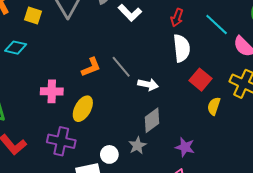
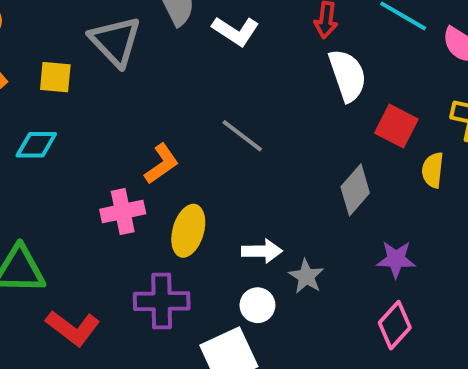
orange L-shape: (91, 67) -> (162, 164), moved
white arrow: (148, 85) -> (262, 251), moved
gray diamond: (152, 120) -> (355, 190), moved

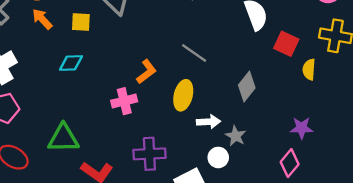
gray diamond: (355, 190) -> (247, 86), moved
yellow ellipse: (188, 231) -> (183, 95), moved
purple star: (396, 259) -> (302, 128), moved
white circle: (257, 305) -> (218, 157), moved

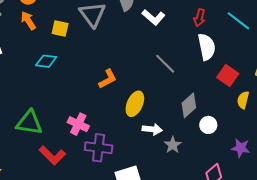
gray line: (194, 53) -> (165, 64), moved
pink cross: (124, 101) -> (78, 124), moved, turned 30
purple star: (302, 128) -> (241, 148), moved
white circle: (218, 157) -> (208, 125), moved

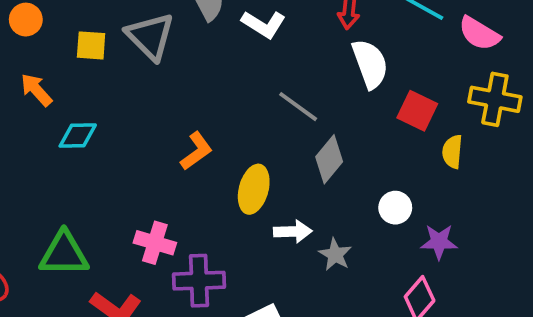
orange arrow: (28, 21) -> (36, 90), moved
yellow square: (60, 29) -> (91, 45), moved
gray diamond: (189, 105) -> (329, 159), moved
purple star: (241, 148) -> (439, 242), moved

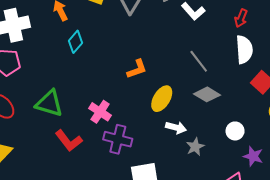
cyan diamond: (78, 136) -> (75, 42), turned -65
gray diamond: (329, 159) -> (207, 94), turned 65

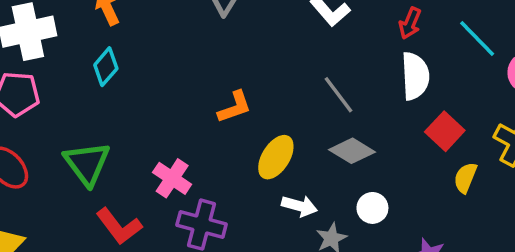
cyan diamond: (75, 42) -> (106, 67), moved
green triangle: (49, 103) -> (87, 164), turned 36
white circle: (235, 131) -> (372, 208), moved

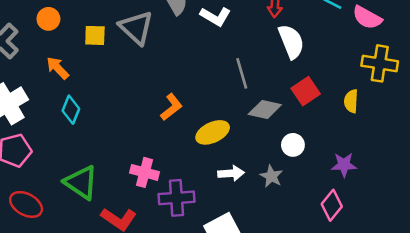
gray line: (339, 95) -> (242, 73), turned 40
red square: (445, 131) -> (306, 91), moved, turned 32
yellow ellipse: (276, 157) -> (213, 132), turned 52
white arrow: (300, 206) -> (231, 173), moved

